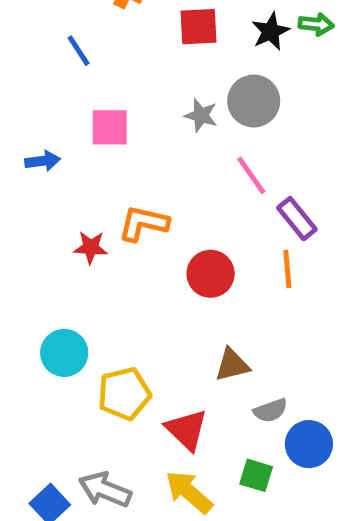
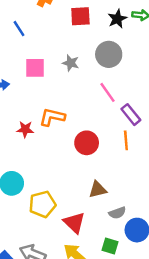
gray star: (201, 115) -> (71, 63), moved

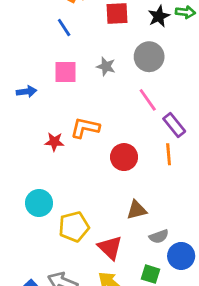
blue line: (19, 29) -> (64, 27), moved

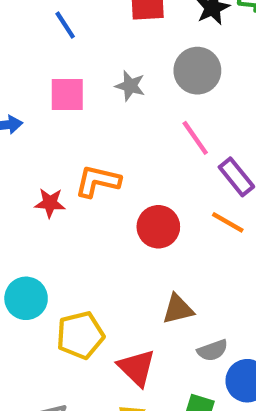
orange line: (169, 154) -> (228, 222), turned -55

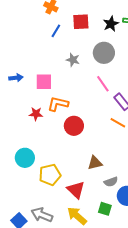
blue line: (65, 25) -> (56, 31), moved, turned 64
pink square: (67, 94) -> (44, 82), moved
red circle: (158, 227) -> (74, 126), moved

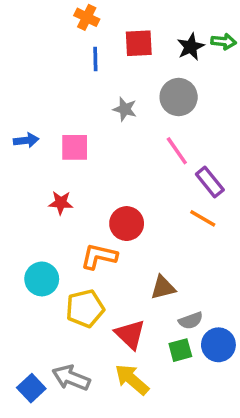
blue line: (56, 31) -> (95, 59), turned -32
orange L-shape: (58, 104) -> (99, 256), moved
green square: (105, 209) -> (180, 350), moved, turned -32

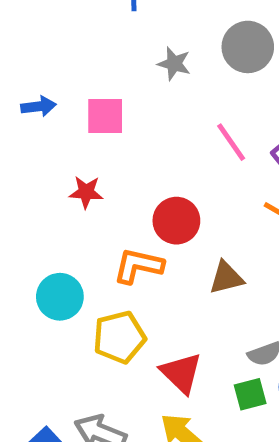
pink line: (177, 151) -> (231, 142), moved
brown triangle: (163, 288) -> (226, 278), moved

